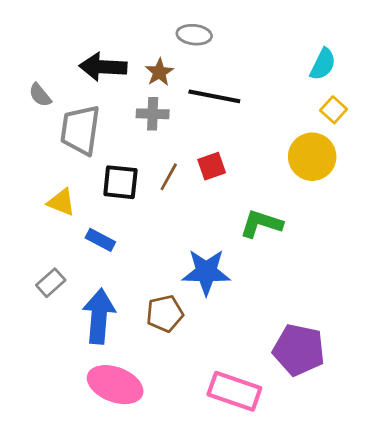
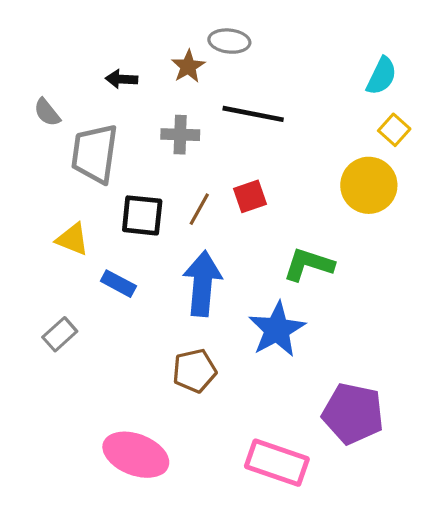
black arrow: (103, 67) -> (122, 79), size x0.6
brown star: (159, 72) -> (188, 66), moved
blue star: (206, 272) -> (277, 330), moved, turned -30
blue arrow: (99, 316) -> (202, 284), moved

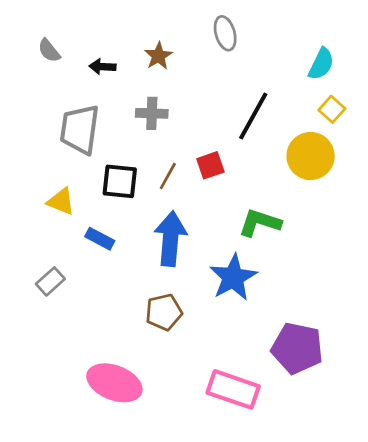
gray ellipse: (229, 41) -> (225, 33), moved, turned 68
gray semicircle: (47, 112) -> (49, 51), moved
black line: (253, 114) -> (253, 116), moved, turned -72

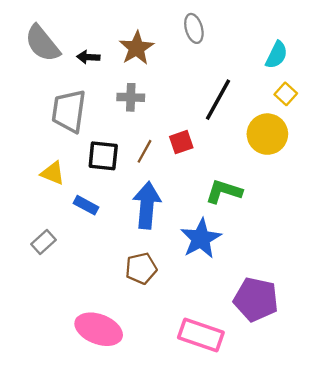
gray semicircle: (49, 51) -> (42, 43), size x1.8
brown star: (158, 56) -> (137, 48), size x1.4

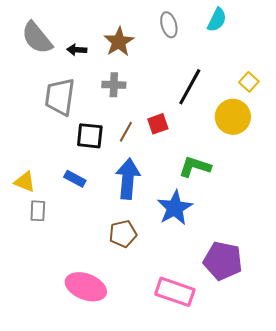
cyan semicircle: (277, 55) -> (217, 20), moved
yellow triangle: (53, 173) -> (25, 182), moved
gray rectangle: (44, 242) -> (38, 211), turned -45

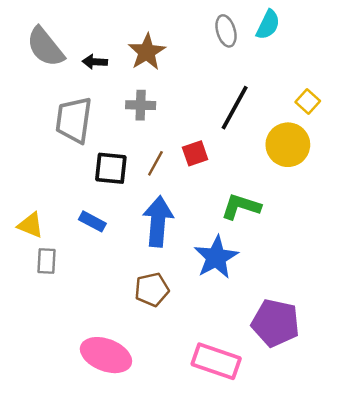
gray ellipse: (169, 25) -> (226, 31), moved

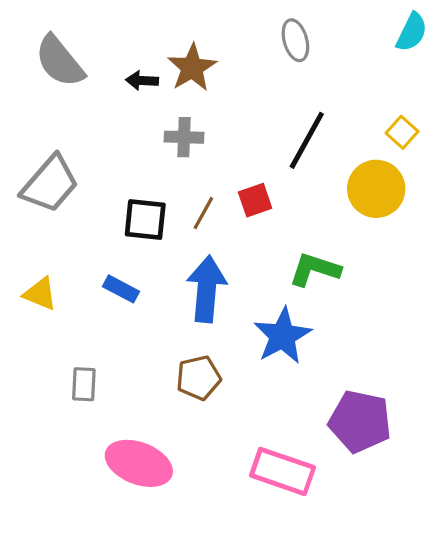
cyan semicircle: (268, 25) -> (412, 32), moved
black arrow: (95, 62) -> (142, 81), moved
gray trapezoid: (74, 120) -> (50, 184), moved, turned -147
gray rectangle: (47, 261) -> (84, 384), moved

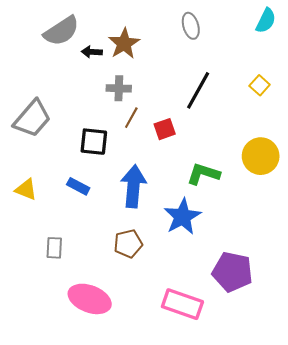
gray semicircle: (60, 61) -> (61, 31), moved, turned -84
yellow circle: (376, 189) -> (261, 156), moved
brown line: (203, 213) -> (131, 118), moved

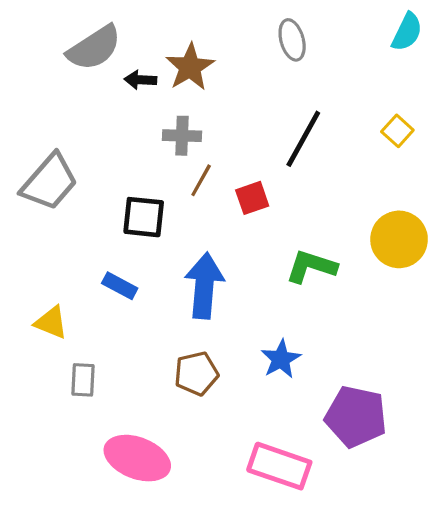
yellow triangle: (26, 189) -> (51, 322), moved
blue star: (182, 217) -> (281, 359), moved, size x0.7

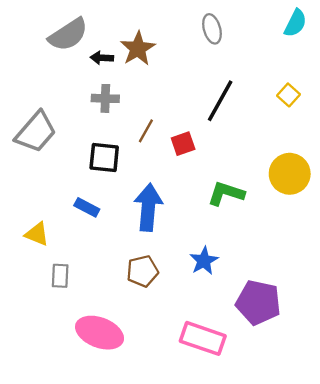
gray cross: (182, 136) -> (105, 98), moved

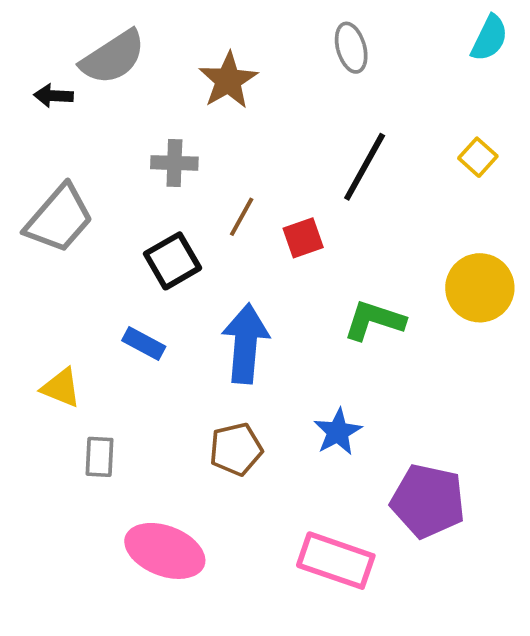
black arrow: (102, 58) -> (53, 96), moved
black square: (104, 158) -> (173, 261), turned -36

